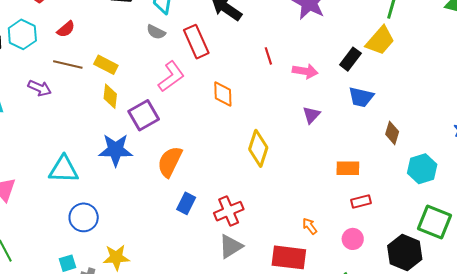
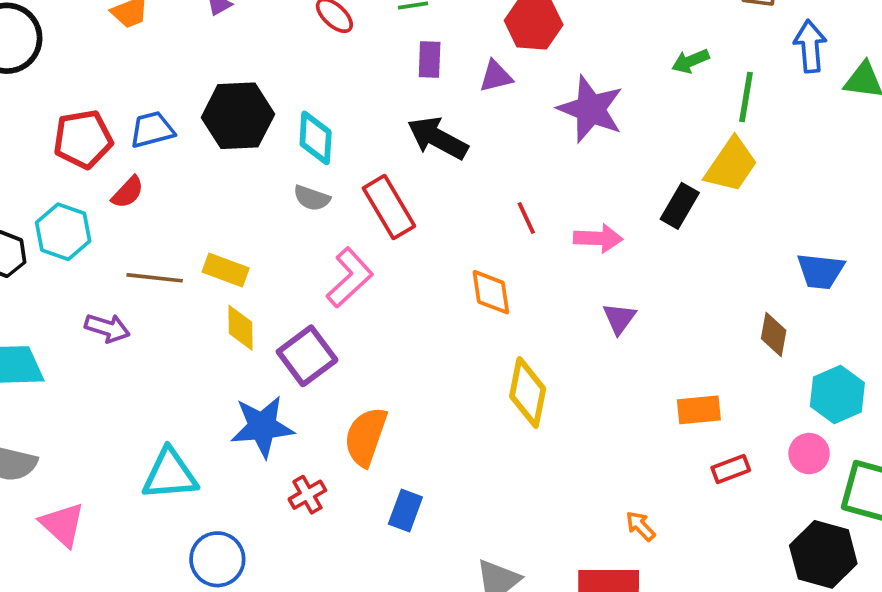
red semicircle: (66, 29) -> (128, 192), moved
orange diamond: (223, 94) -> (491, 292), moved
blue trapezoid: (361, 97) -> (821, 271), moved
red cross: (229, 211) -> (307, 495), moved, size x0.7
pink circle: (353, 239) -> (809, 454), moved

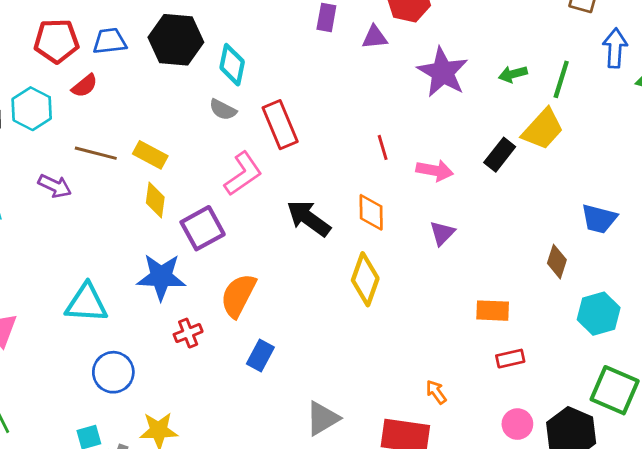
green arrow: (690, 61) -> (513, 74), moved
black arrow: (438, 138) -> (309, 218), moved
orange diamond: (491, 292) -> (371, 212), moved
pink circle: (809, 454) -> (517, 424), moved

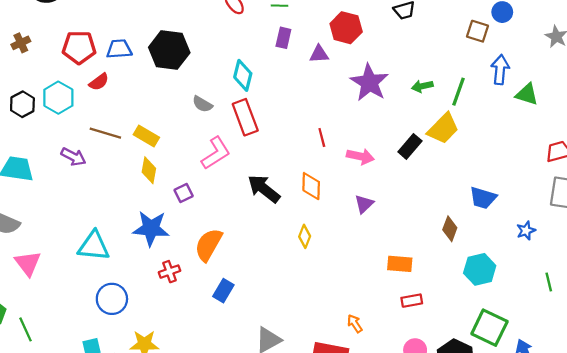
cyan diamond: (232, 65) -> (243, 75), moved
purple square: (203, 228) -> (184, 193), size x0.6
yellow diamond: (365, 279) -> (305, 236), size x0.6

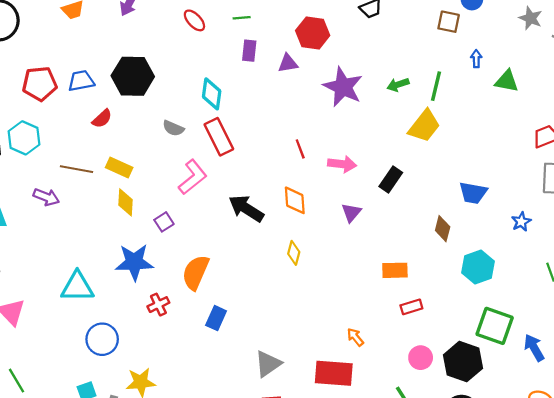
blue arrow: (500, 70) -> (476, 59), size x0.6
red semicircle: (99, 82) -> (102, 119), moved
black rectangle: (410, 146) -> (391, 179), moved

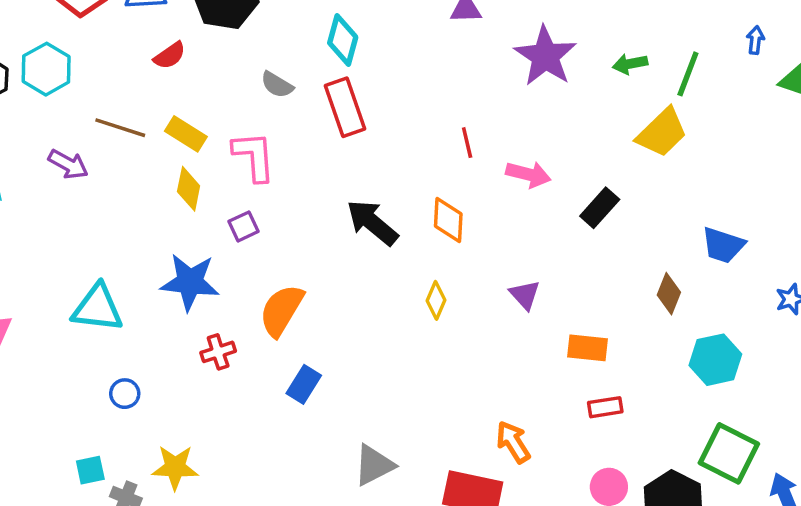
pink L-shape: (193, 177) -> (254, 156), moved, turned -63
purple triangle: (351, 213) -> (525, 295), moved, turned -30
orange arrow: (355, 337) -> (513, 442), size x1.4
blue circle: (102, 339) -> (125, 394), size x0.6

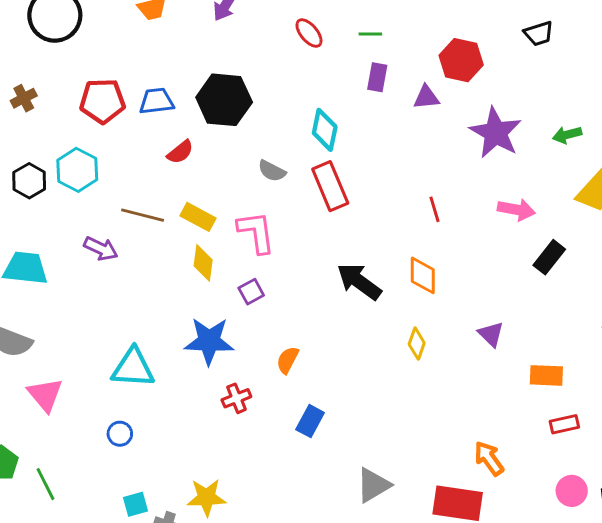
pink arrow: (528, 174) -> (516, 210), moved
orange semicircle: (282, 310) -> (288, 360), size x0.6
blue circle: (125, 394) -> (120, 434), moved

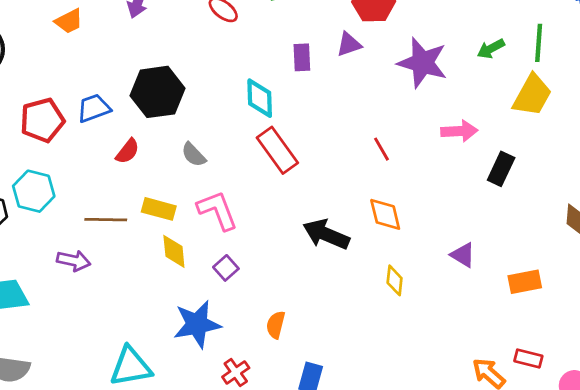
purple rectangle: (377, 77) -> (302, 57), moved
gray semicircle: (272, 171) -> (194, 155), moved, turned 32
red rectangle: (564, 424) -> (528, 358), moved, turned 40

